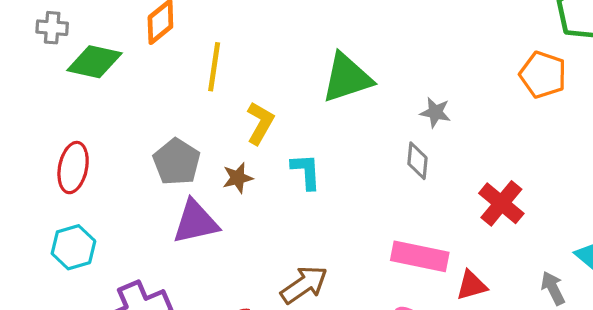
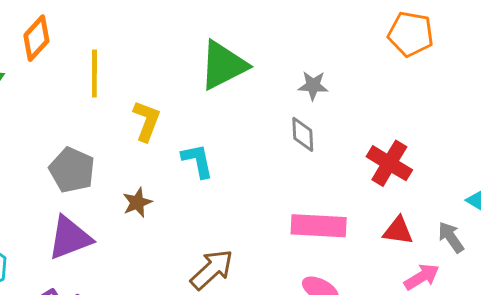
brown star: (238, 178) -> (137, 203), moved
purple triangle: (196, 222) -> (70, 238), moved
red triangle: (472, 285) -> (398, 231), moved, turned 32

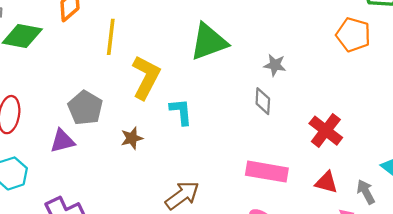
yellow L-shape: (147, 121) -> (146, 77), size x1.4
purple triangle: (70, 238) -> (62, 141), moved, size x0.7

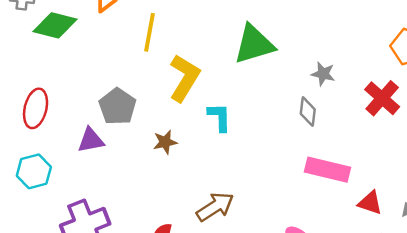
red cross: (326, 131) -> (382, 98), moved
pink rectangle: (267, 172) -> (327, 170), moved

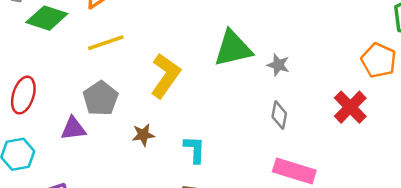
yellow line: (149, 32) -> (106, 43), moved, turned 57
gray star: (323, 74) -> (278, 65), moved
cyan L-shape: (219, 117) -> (195, 149), moved

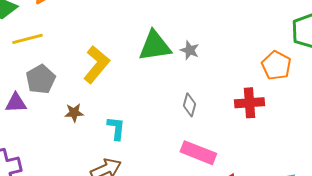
yellow line: (106, 43) -> (28, 39), moved
gray star: (278, 65) -> (190, 50), moved
red cross: (350, 107) -> (249, 103), turned 36

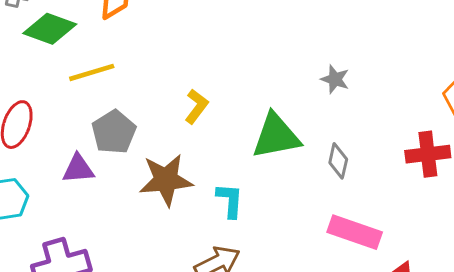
green triangle: (155, 46) -> (276, 136), moved
yellow L-shape: (96, 64) -> (196, 106), size x0.6
brown star: (74, 113) -> (166, 180), size x1.8

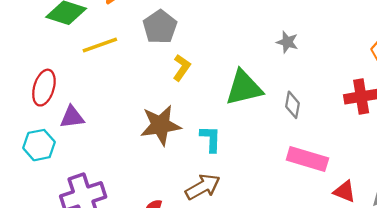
gray pentagon: (114, 132) -> (160, 27), moved
purple triangle: (78, 169) -> (72, 117), moved

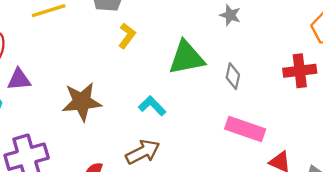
brown star: (161, 125) -> (82, 102), moved
cyan L-shape: (211, 139) -> (152, 106), turned -48

